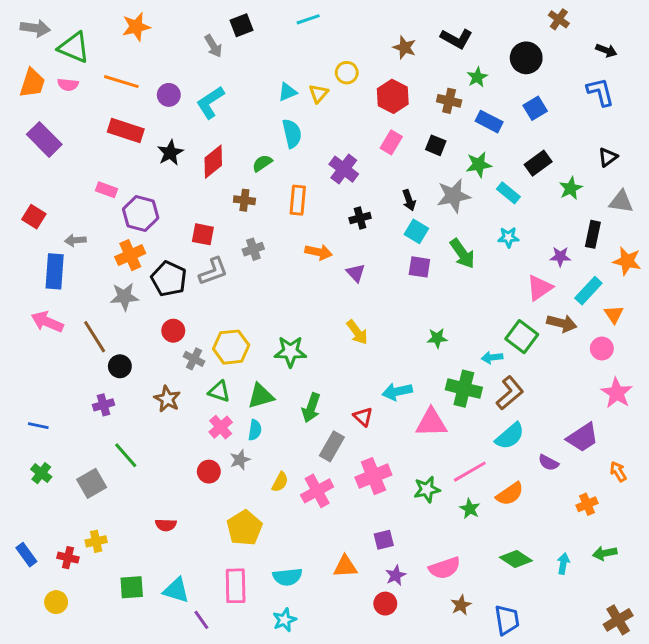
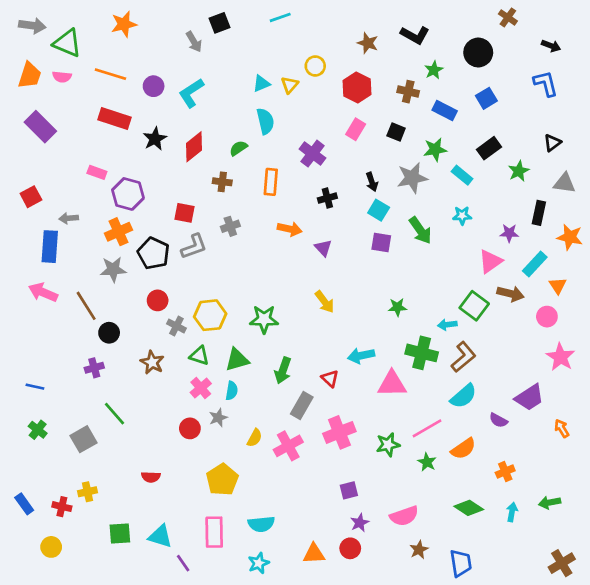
red square: (34, 217) -> (31, 197), turned 30
orange cross: (587, 504) -> (505, 472), moved
orange triangle: (345, 567) -> (314, 554), moved

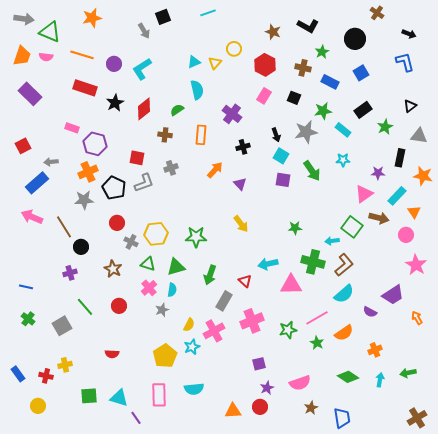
orange arrow: (290, 229) -> (215, 170), turned -60
blue rectangle: (50, 247) -> (37, 183), turned 45
red circle: (190, 428) -> (119, 306), moved
cyan star: (259, 563) -> (192, 347), moved

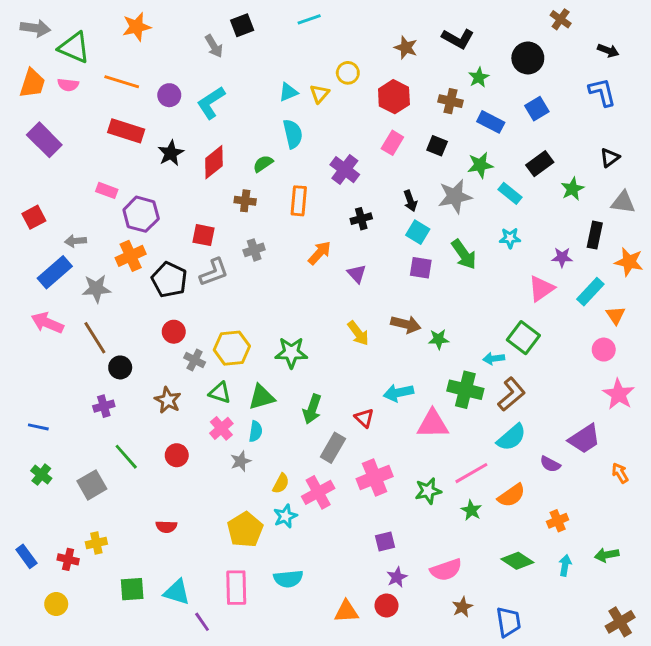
gray star: (84, 200) -> (96, 289), moved
brown arrow: (379, 218) -> (406, 324), moved

